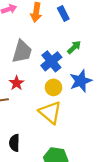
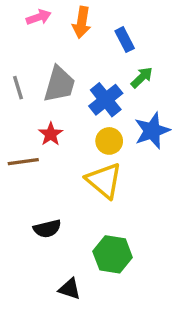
blue rectangle: (63, 13) -> (125, 40), moved
black semicircle: (14, 143) -> (47, 229), turned -105

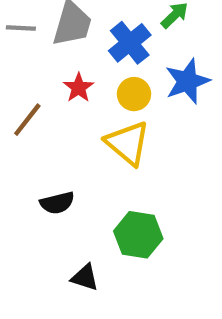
gray line: (18, 88) -> (21, 28), turned -70
red star: (51, 134) -> (79, 88), moved
brown line: (23, 162) -> (27, 120), turned -44

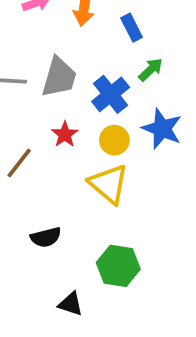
blue star: (187, 81) -> (162, 129), turned -30

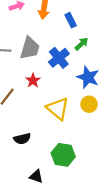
yellow circle: (114, 140) -> (89, 104), moved

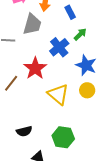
gray trapezoid: (30, 48) -> (32, 24), moved
red star: (33, 80) -> (35, 68), size x1.6
black semicircle: (22, 139) -> (24, 131), moved

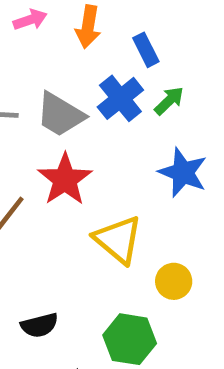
gray trapezoid: (32, 24) -> (60, 115), moved, turned 105
blue cross: (59, 47) -> (120, 98), moved
yellow circle: (87, 90) -> (174, 281), moved

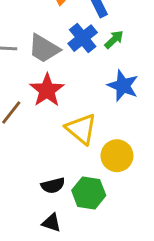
yellow circle: (174, 281) -> (117, 156), size x1.4
black semicircle: (39, 325) -> (53, 185), moved

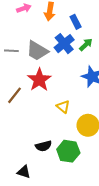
yellow triangle: (81, 129) -> (63, 107), size x0.6
black triangle: (51, 223) -> (24, 172), moved

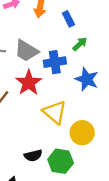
blue cross: (64, 44) -> (55, 62), moved, turned 30
yellow triangle: (63, 107) -> (55, 112), size x1.6

